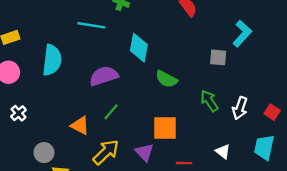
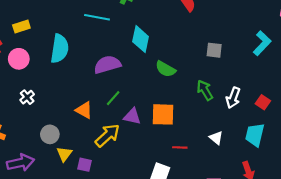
cyan L-shape: (242, 34) -> (262, 43), moved
purple triangle: (144, 152) -> (132, 116), moved, turned -36

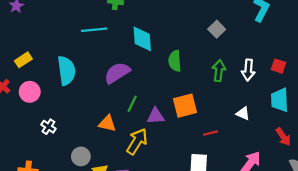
gray square: (214, 50) -> (217, 29), turned -35
green semicircle: (165, 69) -> (175, 61), turned 72
green arrow: (205, 90) -> (219, 71), turned 54

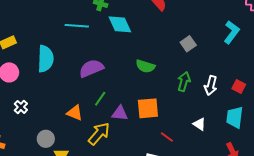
cyan diamond: (142, 39) -> (120, 24), moved, turned -30
green semicircle: (175, 61) -> (145, 66), turned -78
red line: (210, 133) -> (167, 137), turned 40

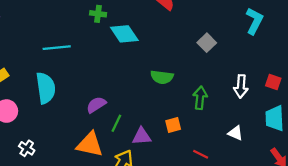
cyan line: (77, 26) -> (57, 48), moved
purple semicircle: (91, 68) -> (96, 105), moved, size x0.7
green arrow: (184, 82) -> (200, 98), moved
orange square: (148, 108) -> (173, 125), size x0.6
orange triangle: (75, 113) -> (90, 144), size x1.4

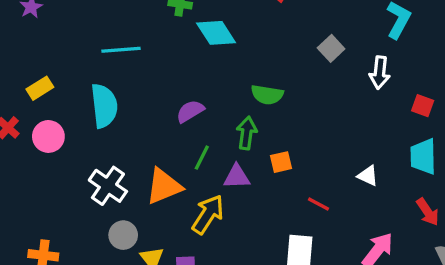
white arrow: (241, 86) -> (380, 73), moved
green arrow: (200, 98) -> (247, 133), moved
purple semicircle: (96, 105) -> (190, 111), moved
orange triangle: (90, 144) -> (164, 186), turned -36
white cross: (27, 148) -> (108, 186), moved, size x1.6

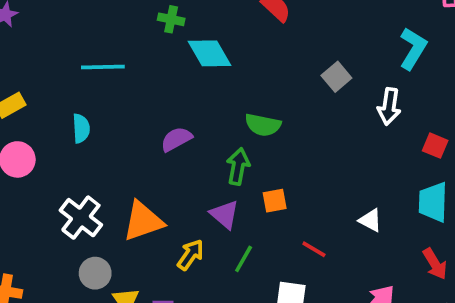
cyan semicircle: (104, 106) -> (81, 128), size x0.6
green line: (202, 158) -> (244, 259), moved
purple triangle: (237, 177) -> (225, 214), turned 40
yellow arrow: (208, 214) -> (190, 255), size x0.7

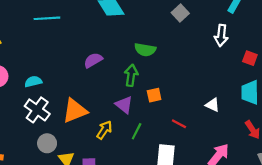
gray square: (336, 77) -> (180, 13), moved
cyan semicircle: (81, 128) -> (33, 82), moved, turned -98

